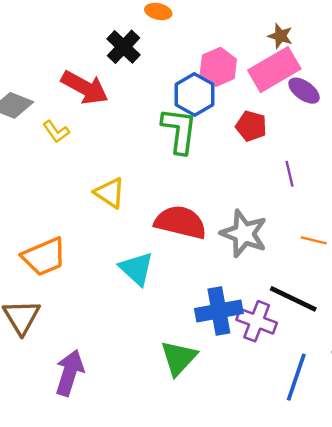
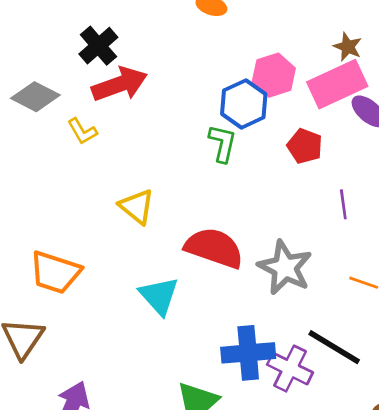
black cross: (123, 47) -> (98, 46), moved
red arrow: (85, 88) -> (120, 84), turned -54
green L-shape: (179, 131) -> (223, 143), size x0.7
orange trapezoid: (44, 257) -> (55, 272), turned 36

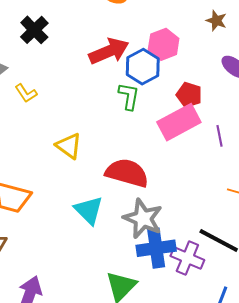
red arrow: (120, 84) -> (109, 51), moved
pink rectangle: (337, 84) -> (179, 122), moved
gray star: (285, 268) -> (143, 218), moved

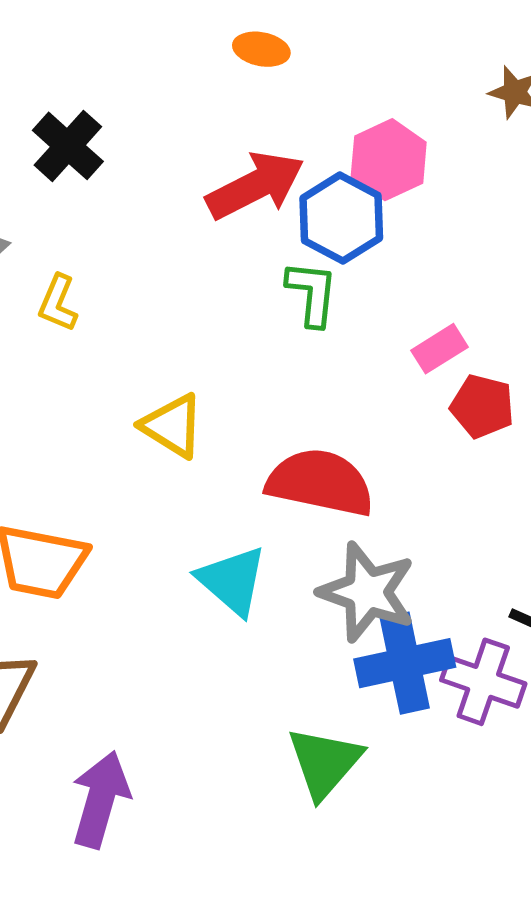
yellow L-shape: (26, 93) -> (58, 303), turned 60
red pentagon: (189, 95) -> (482, 406), moved
pink rectangle: (179, 122) -> (440, 349), size x0.5

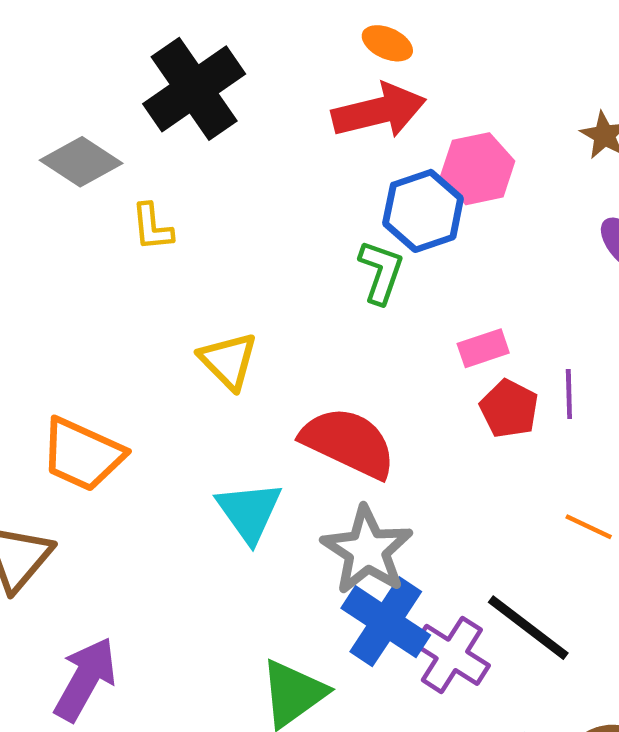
black cross: (68, 146) -> (194, 89), size x1.5
red arrow: (255, 186) -> (379, 111), moved
yellow L-shape: (58, 303) -> (152, 227), turned -42
blue cross: (405, 663) -> (386, 622), turned 32

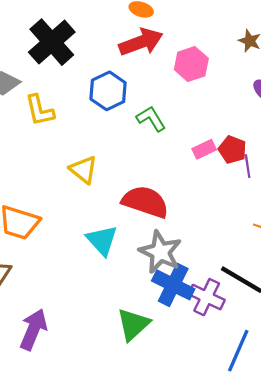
blue hexagon: (423, 211) -> (108, 91), moved
yellow L-shape: (152, 227) -> (40, 110), size x1.4
green L-shape: (381, 272) -> (151, 119), turned -44
red pentagon: (509, 409) -> (232, 150), moved

